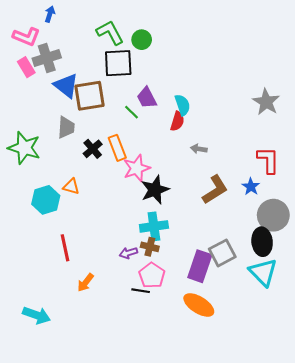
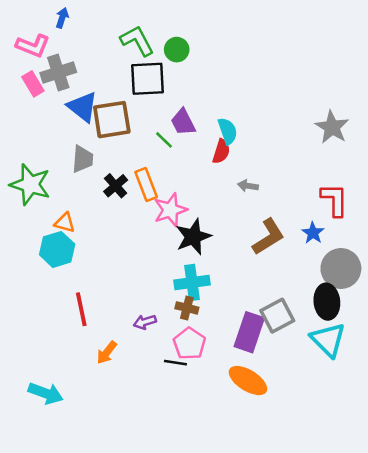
orange triangle: (71, 187) -> (65, 223), moved
purple arrow: (128, 253) -> (145, 322), moved

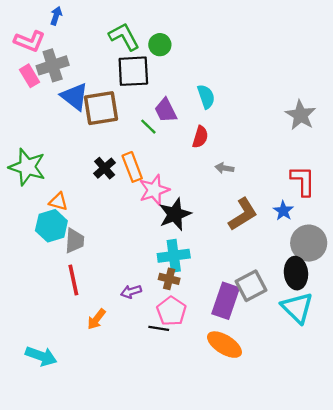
cyan semicircle: (228, 131) -> (206, 97), moved
gray trapezoid: (82, 159) -> (75, 241), moved

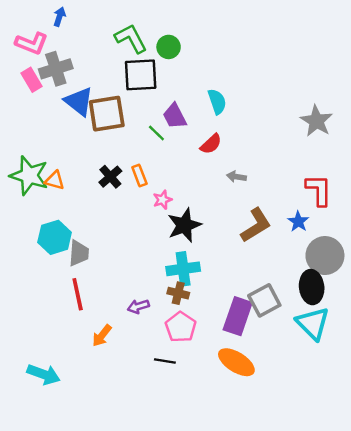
red semicircle: (200, 137) -> (211, 144), turned 30
orange rectangle: (132, 167) -> (139, 175), size x0.7
pink star: (154, 190) -> (162, 200), size x0.6
orange triangle: (58, 202) -> (55, 180), moved
black line: (159, 328) -> (165, 361), moved

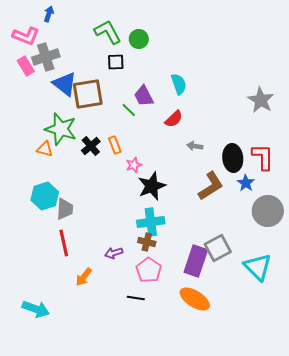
black square: (141, 75) -> (116, 62), size x0.6
green star: (29, 175) -> (61, 129), moved
black ellipse: (312, 287) -> (233, 158), moved

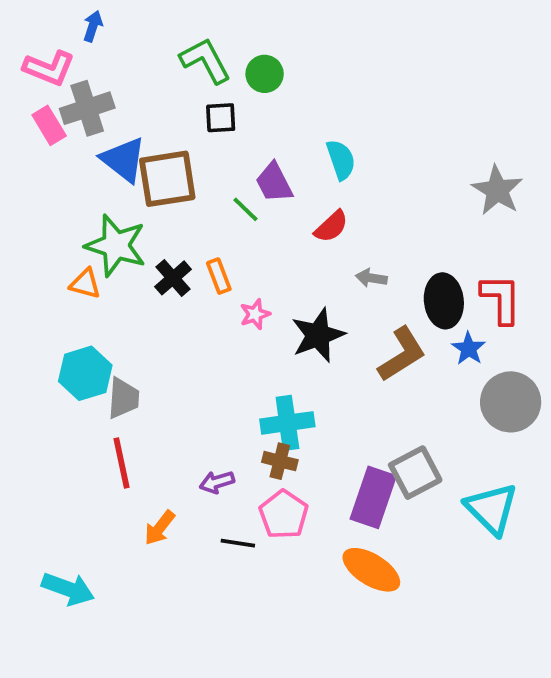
black star: (152, 186) -> (318, 335), moved
black line: (136, 298) -> (238, 543), moved

